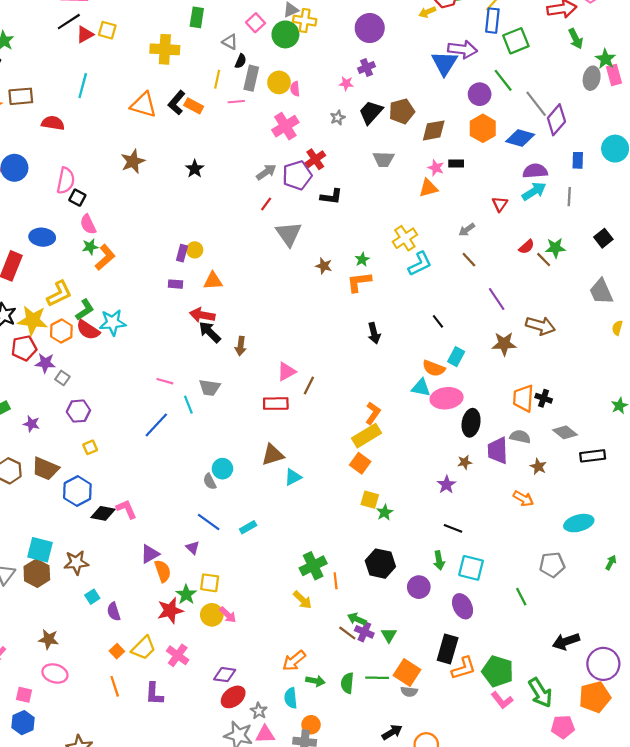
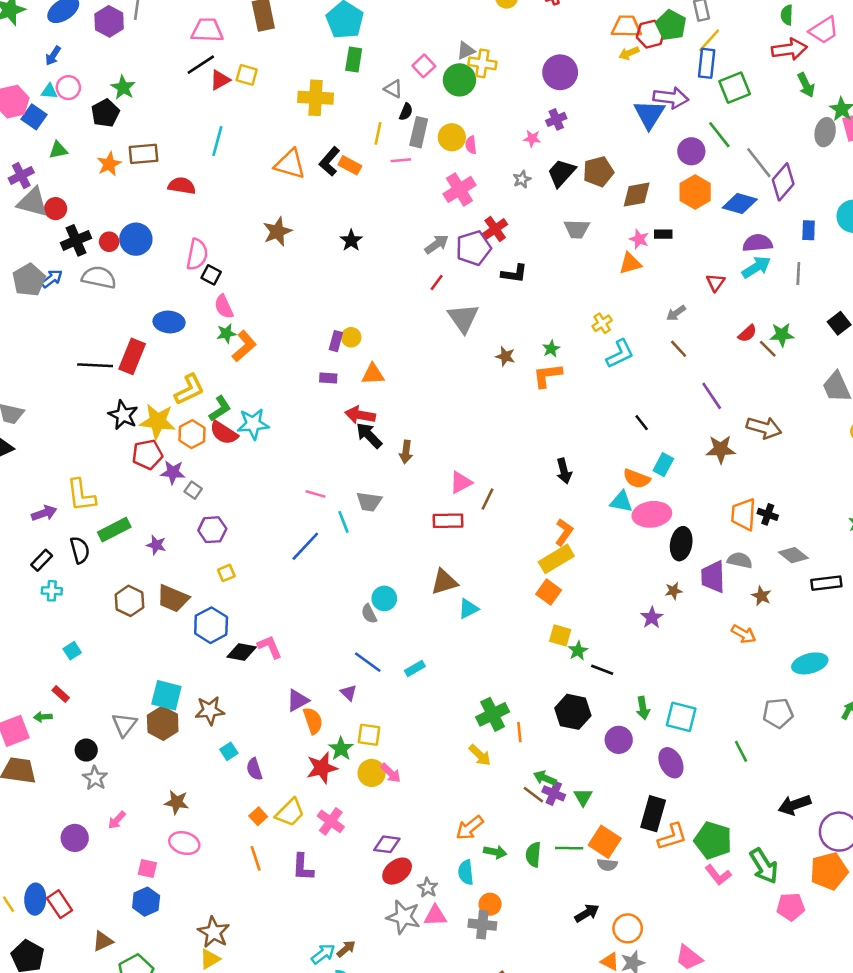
yellow cross: (405, 238) -> (602, 323), size x0.7
black arrow: (374, 333) -> (564, 471), moved
black line: (453, 528) -> (602, 670), moved

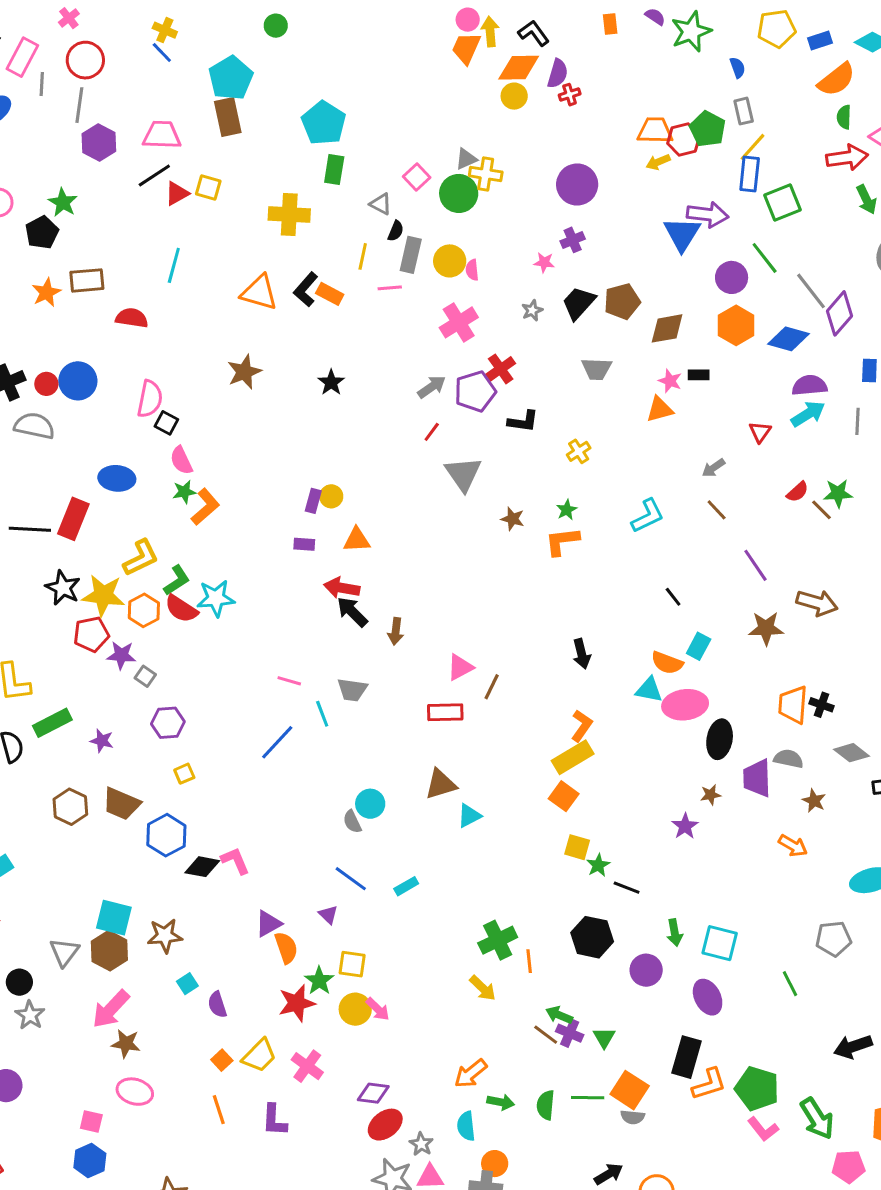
purple hexagon: (109, 21) -> (99, 143), moved
yellow cross: (602, 323) -> (579, 451), moved
pink arrow: (117, 820) -> (111, 1009), moved, size x1.8

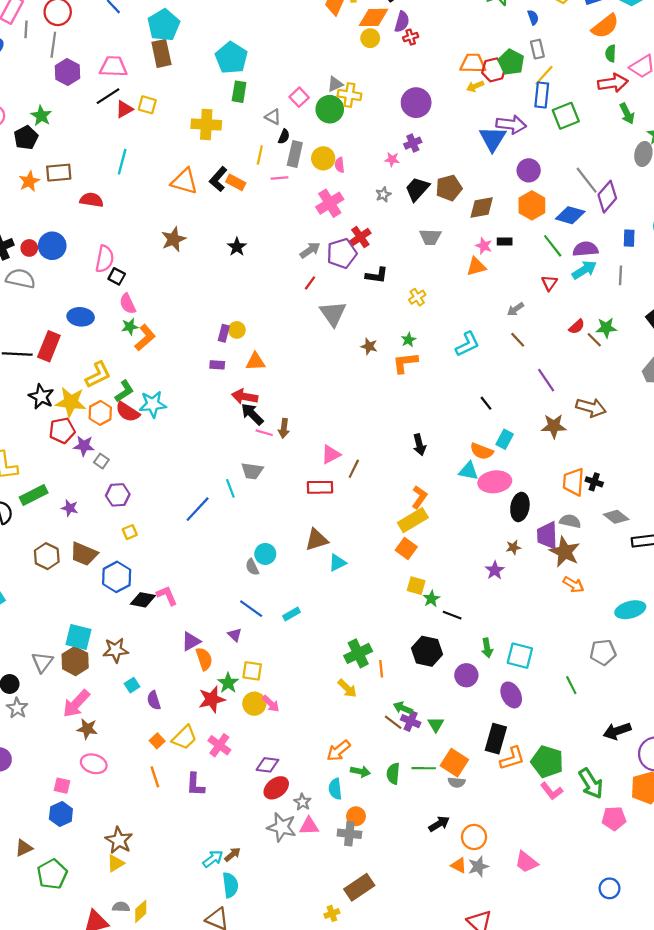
green line: (765, 258) -> (553, 246), moved
pink line: (289, 681) -> (264, 433), moved
brown star: (814, 801) -> (565, 552), moved, size x1.8

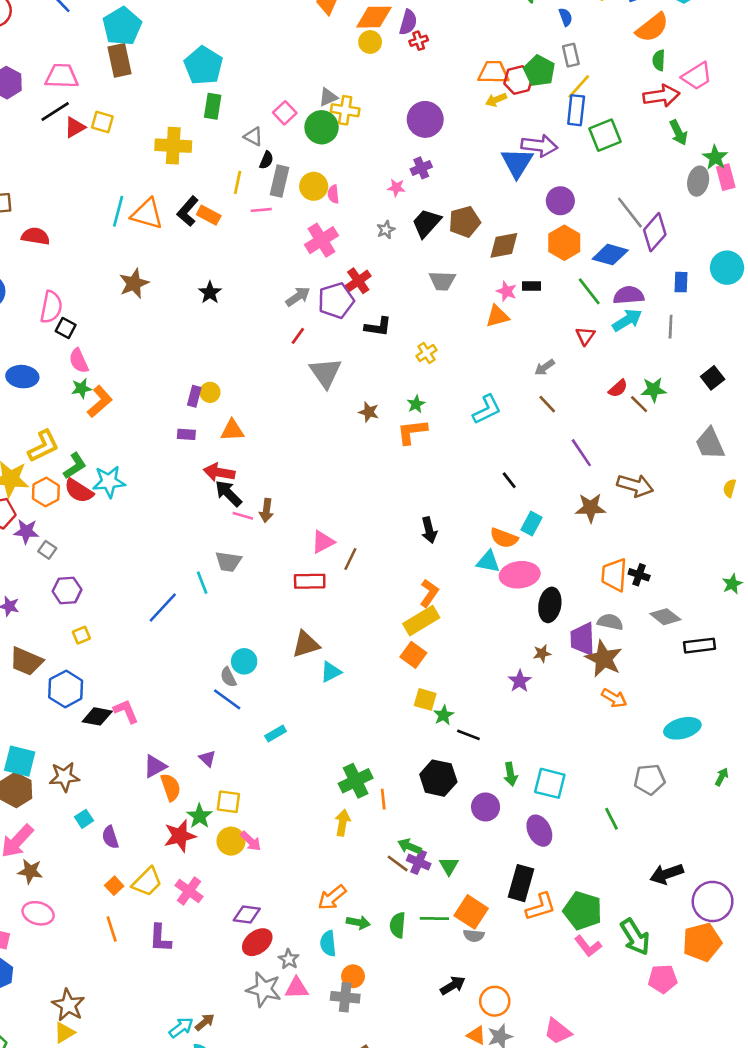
cyan line: (122, 162) -> (118, 211), moved
blue line: (251, 609) -> (227, 699), moved
yellow arrow: (347, 688) -> (343, 823), turned -125

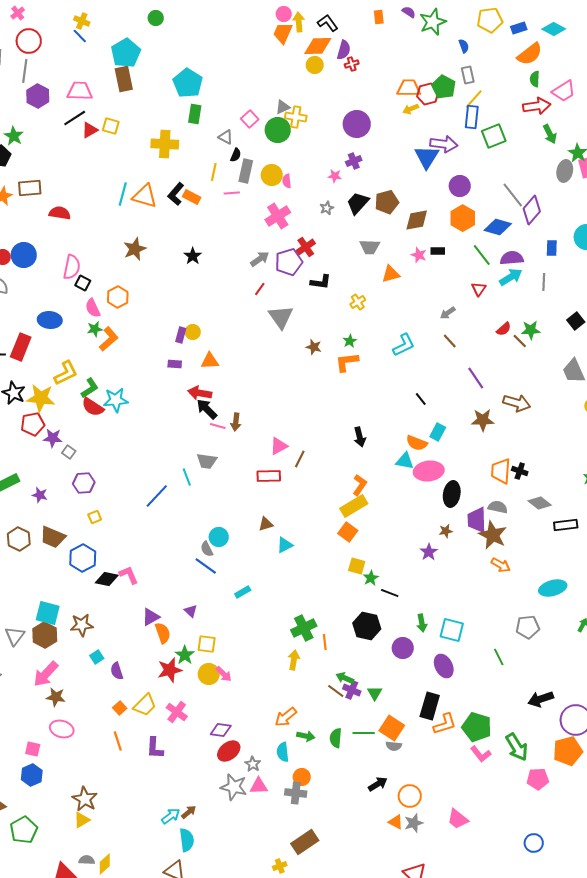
orange triangle: (497, 316) -> (391, 274), moved
orange hexagon: (46, 492) -> (118, 297), moved
brown triangle: (306, 644) -> (266, 524), size x0.7

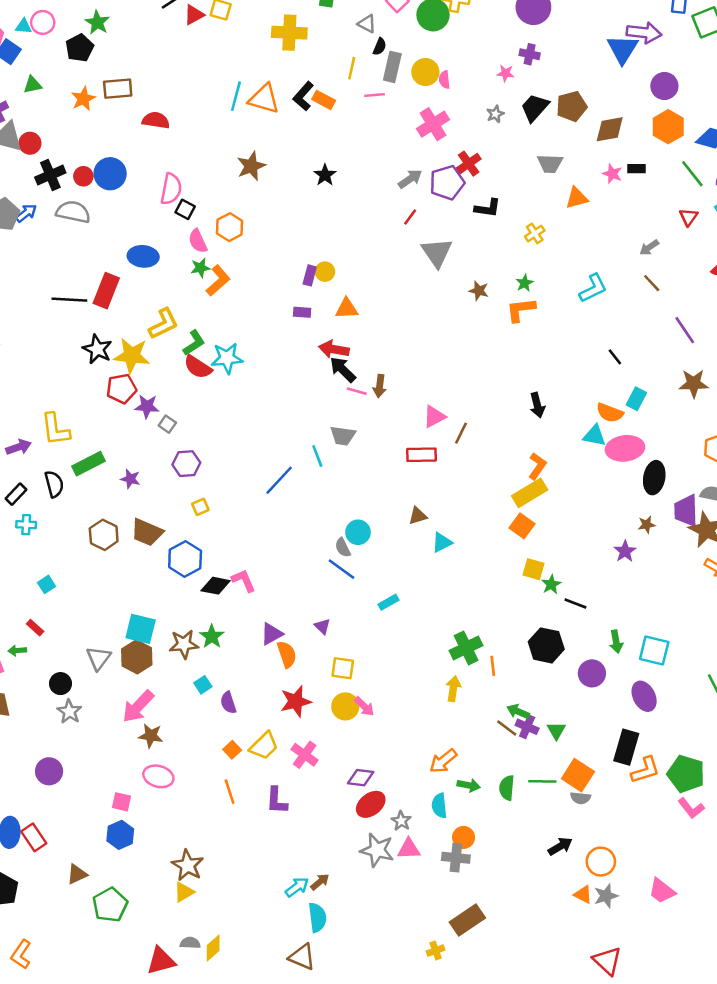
purple cross: (354, 161) -> (530, 54), turned 35
green star: (185, 655) -> (212, 637), moved

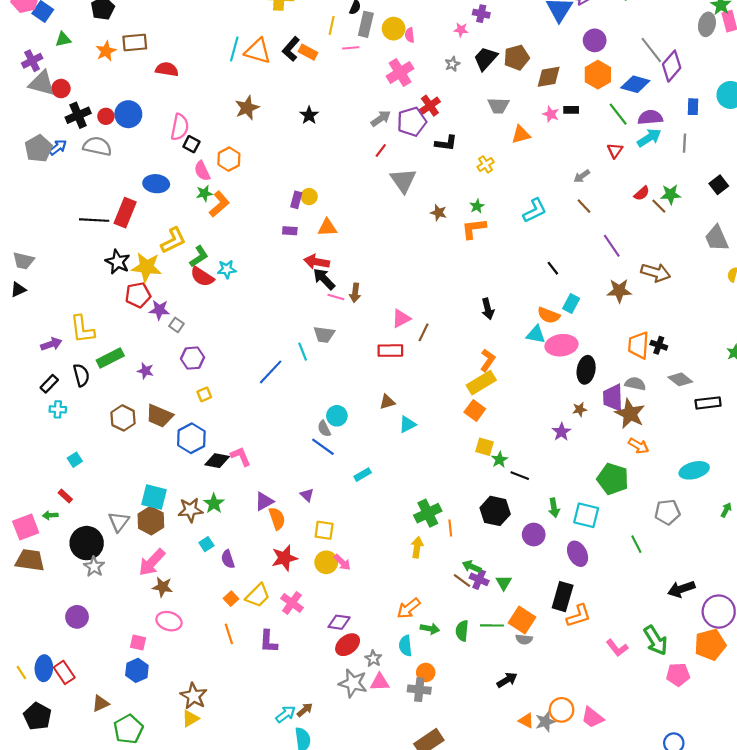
cyan star: (227, 358) -> (227, 269), size x0.7
black circle: (60, 684) -> (87, 543), size x1.8
green pentagon: (686, 774) -> (613, 479), moved
orange circle: (601, 862) -> (561, 710), moved

